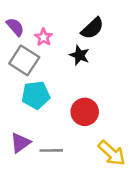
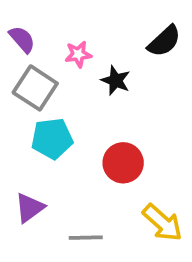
black semicircle: (92, 28) -> (164, 41), moved
pink star: (43, 37) -> (78, 54), moved, turned 30
gray line: (51, 150) -> (86, 238), moved

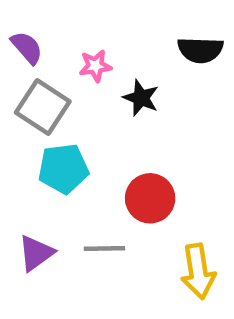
black semicircle: (164, 41) -> (200, 50), turned 45
yellow arrow: (162, 223) -> (198, 271), turned 39
gray line: (86, 238) -> (104, 249), moved

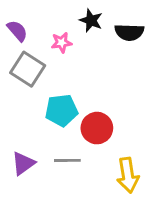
black star: (141, 98) -> (91, 20), moved
cyan pentagon: (63, 169) -> (61, 110), moved

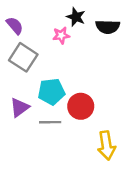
pink star: (61, 43) -> (61, 35), moved
gray line: (67, 160) -> (50, 122), moved
purple triangle: (23, 163) -> (20, 108), moved

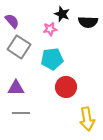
cyan pentagon: (51, 92) -> (52, 59), moved
purple triangle: (20, 108) -> (16, 88), turned 36
gray line: (50, 122) -> (21, 113), moved

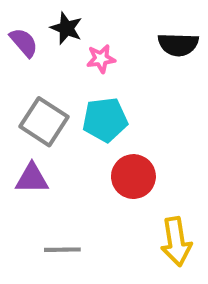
black star: (62, 14) -> (66, 28), moved
gray square: (19, 47) -> (44, 122), moved
gray line: (21, 113) -> (62, 250), moved

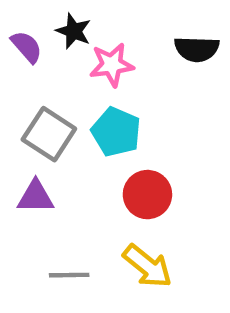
pink star: (101, 59) -> (112, 65), size x1.4
cyan pentagon: (105, 120) -> (116, 132), turned 30
yellow arrow: (176, 242) -> (147, 266), moved, turned -42

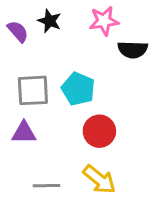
black semicircle: (197, 49) -> (133, 50), moved
pink star: (112, 65) -> (104, 21), moved
gray square: (49, 134) -> (33, 90), turned -36

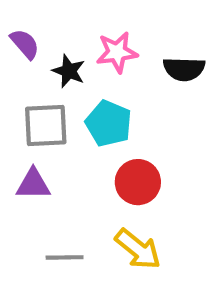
black star: (50, 21) -> (69, 71), moved
pink star: (104, 21) -> (117, 52), moved

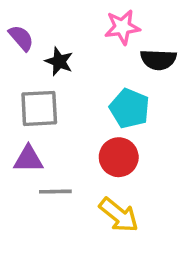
pink star: (117, 52) -> (122, 27), moved
cyan pentagon: (109, 123) -> (130, 108), moved
gray line: (65, 257) -> (55, 192), moved

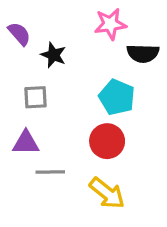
gray square: (39, 108) -> (36, 97), size x0.7

